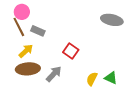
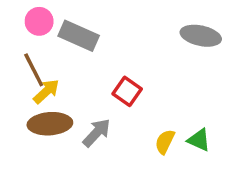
brown line: (19, 27) -> (34, 70), moved
gray rectangle: (38, 31) -> (79, 36), moved, size x1.5

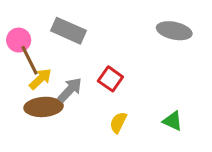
pink circle: (39, 21) -> (19, 40), moved
gray arrow: (97, 133) -> (70, 90), moved
yellow semicircle: (165, 142) -> (118, 122), moved

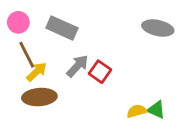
pink circle: (19, 40) -> (18, 22), moved
gray arrow: (70, 90) -> (77, 66), moved
yellow semicircle: (118, 122) -> (137, 111), moved, turned 48

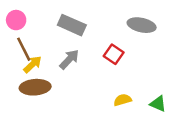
gray rectangle: (62, 28) -> (72, 25), moved
red square: (100, 72) -> (114, 54), moved
green triangle: (156, 110) -> (158, 104), moved

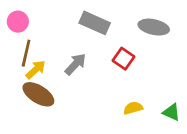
gray rectangle: (72, 25) -> (95, 23), moved
brown line: (24, 49) -> (26, 53), turned 40
brown ellipse: (35, 87) -> (38, 94), turned 36

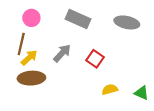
pink circle: (18, 22) -> (31, 18), moved
red square: (123, 59) -> (95, 59), moved
brown ellipse: (38, 94) -> (31, 78), turned -35

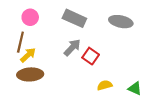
gray arrow: (62, 53) -> (72, 47), moved

